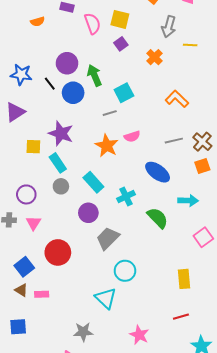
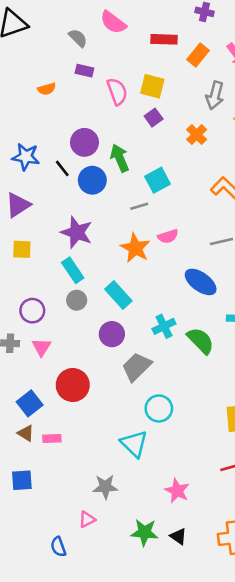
yellow square: (33, 147) -> (22, 249), moved
cyan cross: (126, 197) -> (164, 326), moved

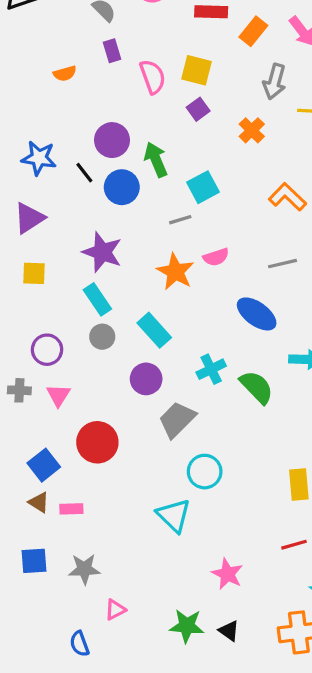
purple rectangle: (84, 71) -> (112, 51), turned 60
gray star: (105, 487) -> (84, 569), moved

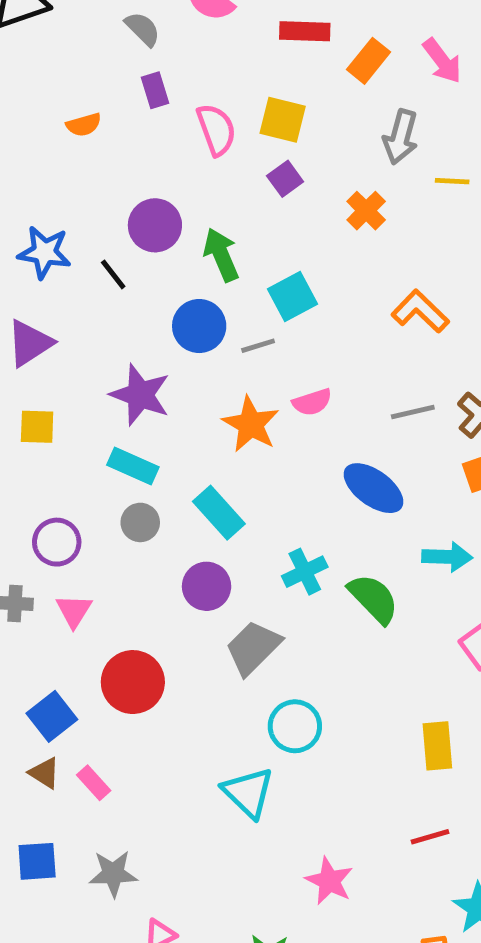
blue circle: (122, 187) -> (199, 326), moved
cyan rectangle: (97, 299) -> (133, 466), turned -32
pink rectangle: (71, 509) -> (94, 783), turned 50

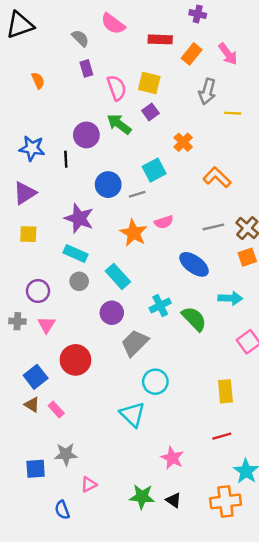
orange semicircle: (84, 125) -> (38, 81), moved, turned -98
orange cross: (366, 211) -> (183, 142), moved
green arrow: (221, 255) -> (119, 124), moved, turned -30
black line: (113, 274) -> (66, 159), turned 35
blue square: (37, 861) -> (36, 469), moved

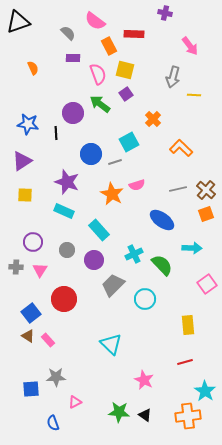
orange rectangle: (192, 54) -> (109, 46), moved, turned -66
purple rectangle: (86, 68) -> (73, 58), turned -72
gray circle: (79, 281) -> (67, 250), moved
cyan circle: (155, 382) -> (145, 299), moved

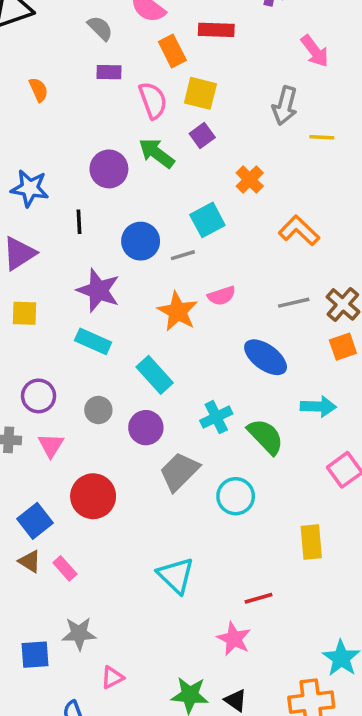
black line: (56, 133) -> (79, 222), moved
red line: (185, 362) -> (258, 598), moved

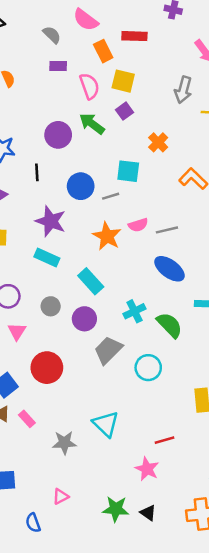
cyan square: (207, 220) -> (128, 171), turned 35
gray line: (294, 303) -> (167, 230), moved
gray star: (79, 633) -> (64, 443), moved

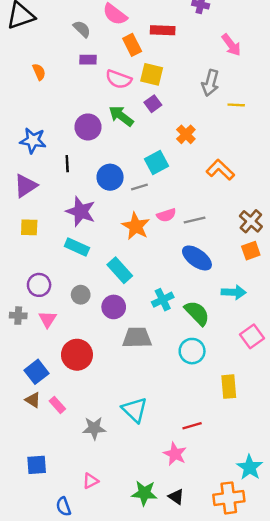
pink semicircle: (89, 86) -> (119, 79), turned 130
cyan square: (128, 171) -> (157, 162), turned -35
gray trapezoid: (108, 350) -> (137, 338), turned 44
cyan circle: (148, 368) -> (192, 351), moved

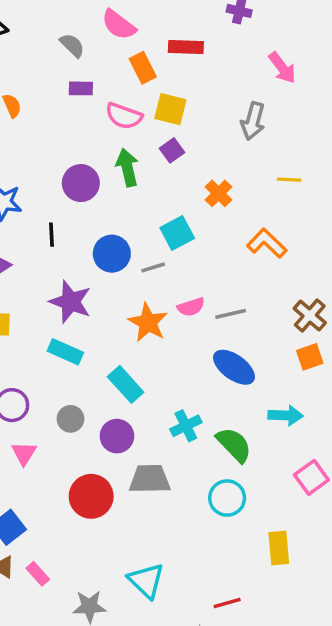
yellow line: (236, 105) -> (289, 180), moved
green arrow: (121, 116) -> (127, 168), turned 40
red circle: (77, 355) -> (91, 496), moved

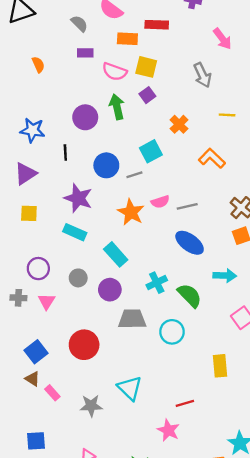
orange rectangle: (143, 68) -> (127, 39), turned -60
gray arrow: (253, 121) -> (202, 75), turned -40
red circle: (91, 496) -> (84, 345), moved
cyan circle: (227, 498) -> (172, 332), moved
pink rectangle: (38, 574) -> (52, 393), moved

